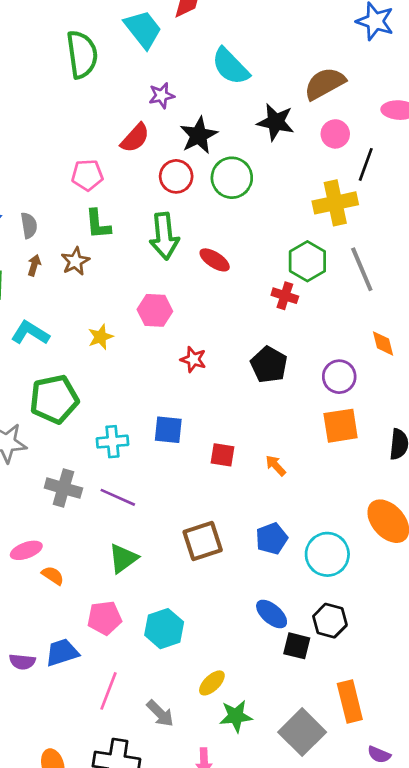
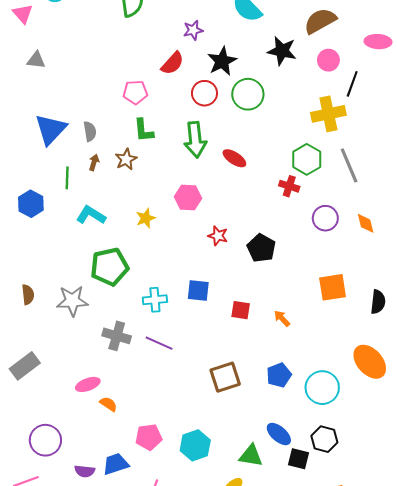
black pentagon: (269, 365) -> (261, 248), moved
purple circle: (339, 377) -> (325, 218), moved
green triangle: (123, 558) -> (251, 456), moved, turned 45

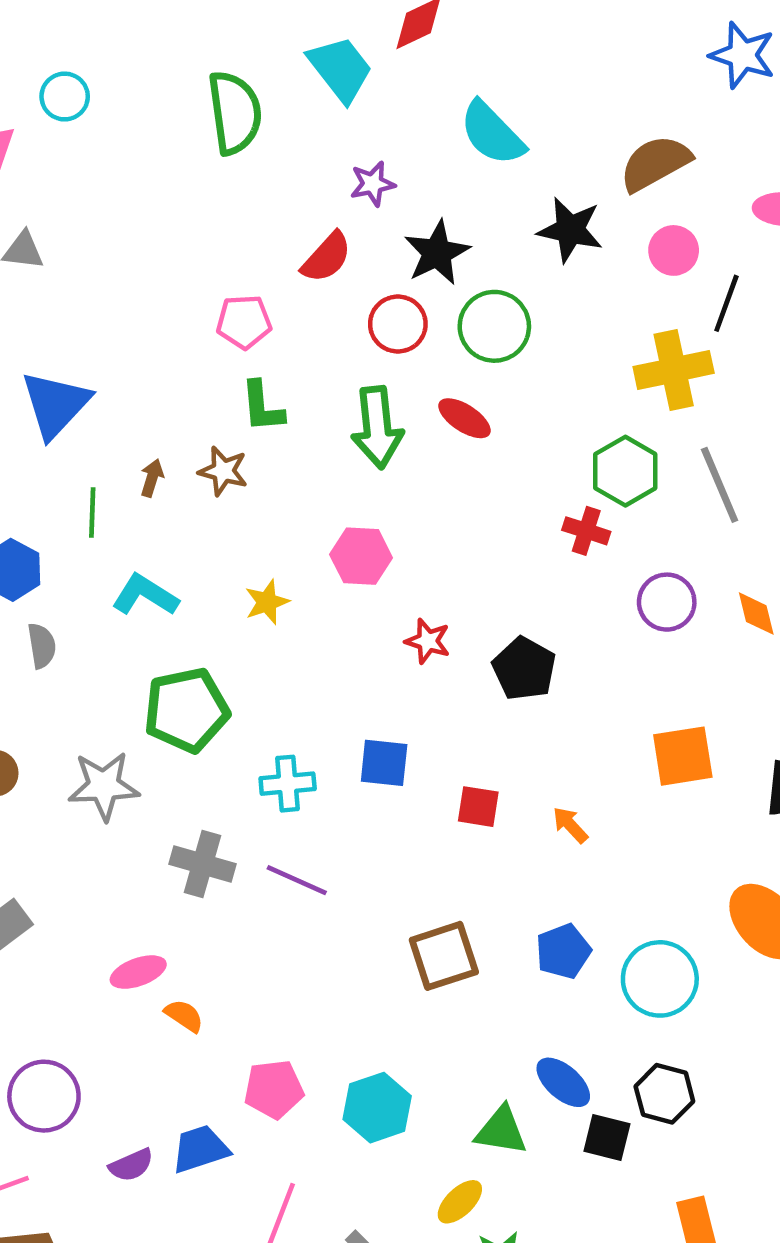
gray semicircle: (90, 131) -> (42, 646), moved
red ellipse: (234, 158) -> (464, 418), moved
brown star: (126, 159) -> (223, 471), turned -30
purple semicircle: (85, 471) -> (131, 1165), turned -30

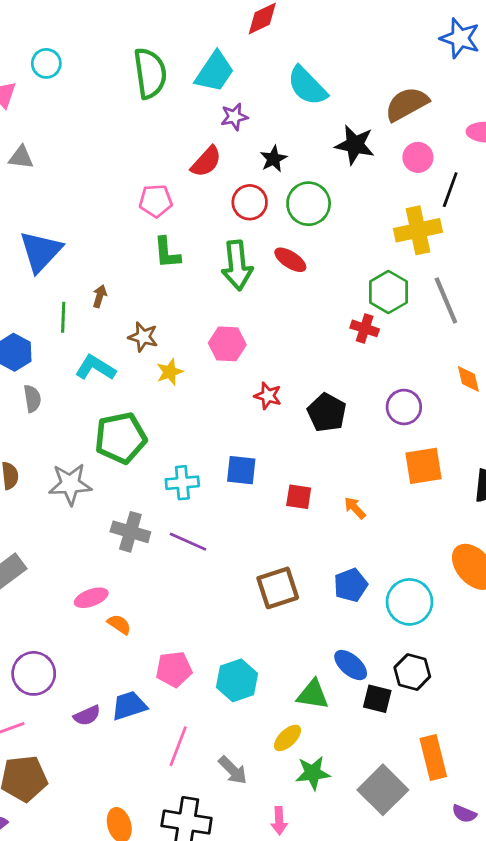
cyan trapezoid: (340, 69) -> (215, 72), moved, turned 72
black star: (437, 253) -> (273, 159), size x0.7
brown star: (223, 471) -> (143, 337), moved
purple circle: (667, 602) -> (404, 407), moved

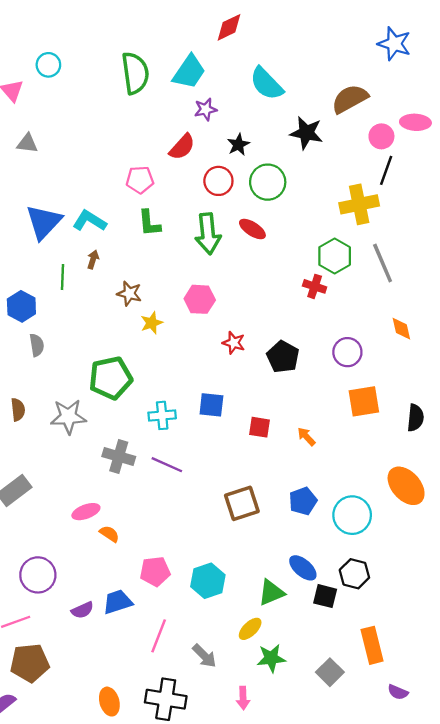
pink circle: (418, 157) -> (381, 136), moved
cyan L-shape: (95, 368) -> (89, 221), moved
green triangle: (313, 694) -> (271, 593), turned -32
gray square: (383, 790) -> (330, 672), size x0.7

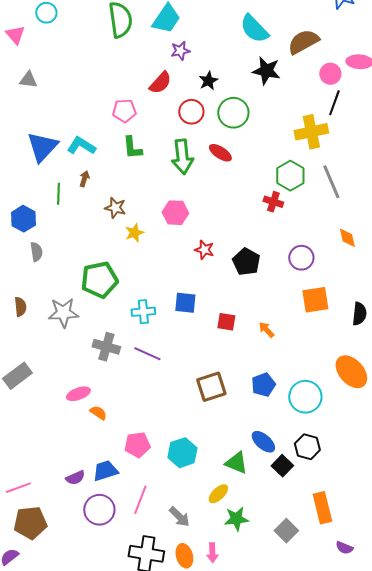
cyan semicircle: (267, 84) -> (254, 29), moved
purple circle: (38, 575) -> (99, 510), moved
green triangle: (271, 593) -> (236, 463), turned 45
black square: (325, 596) -> (282, 466), turned 30
orange ellipse: (109, 702) -> (184, 556), moved

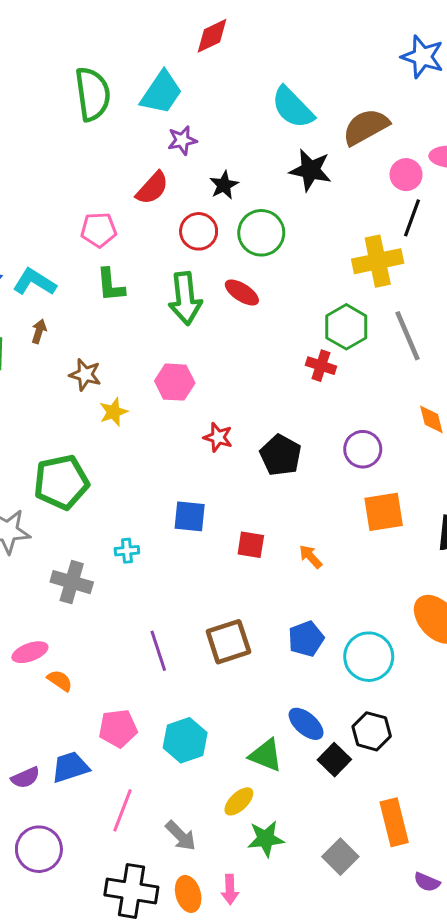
cyan cross: (143, 312) -> (127, 551), moved, size x0.7
purple line: (147, 354) -> (158, 651), moved, turned 48
purple circle: (99, 510) -> (39, 849), moved

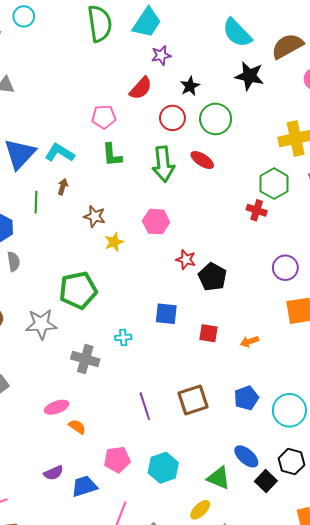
black pentagon: (281, 455) -> (212, 277), moved
orange arrow: (311, 557) -> (249, 342), turned -66
purple semicircle: (25, 778) -> (54, 473), moved

